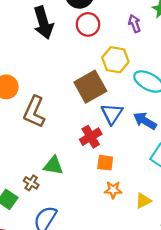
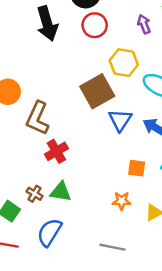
red cross: (91, 137) -> (56, 151), moved
orange square: (105, 163) -> (137, 168), moved
green triangle: (53, 166) -> (61, 192), moved

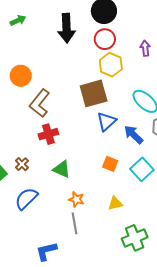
yellow hexagon: (124, 63) -> (111, 65), moved
green triangle: (61, 192) -> (62, 169), moved
orange star: (122, 201) -> (76, 199), moved
gray line: (112, 247) -> (75, 223), turned 55

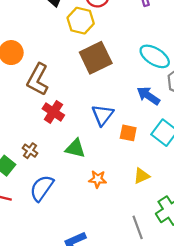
yellow hexagon: (111, 65) -> (81, 21), moved
blue triangle: (106, 121) -> (103, 115), moved
red cross: (48, 134) -> (53, 112), turned -30
gray line: (75, 223) -> (138, 227), moved

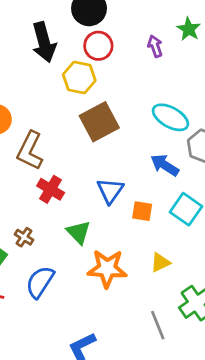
green triangle: (75, 148) -> (79, 232), turned 35
orange star: (98, 179) -> (107, 269), size x1.8

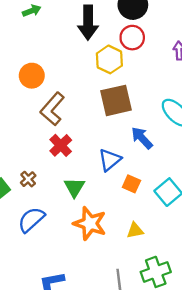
blue arrow: (165, 165) -> (142, 138), moved

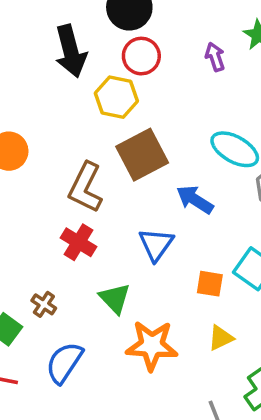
brown L-shape: (52, 109) -> (85, 187), moved
orange square: (131, 184) -> (210, 284), moved

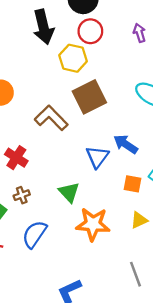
brown L-shape: (85, 187) -> (51, 118), turned 108
blue arrow: (195, 200) -> (126, 144), moved
red cross: (79, 242) -> (16, 158), moved
brown cross: (44, 304) -> (22, 195), turned 35

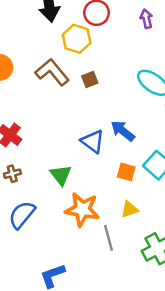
brown square: (89, 97) -> (90, 80), size x0.5
brown L-shape: (51, 118) -> (52, 72), moved
blue triangle: (97, 157) -> (93, 141), turned -35
gray line: (135, 274) -> (109, 238), moved

